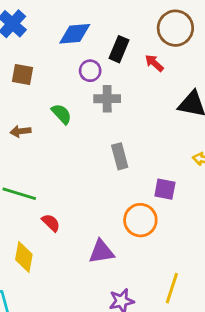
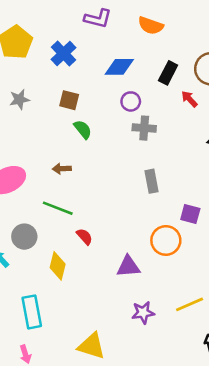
black rectangle: (119, 49) -> (168, 73), moved
green semicircle: (61, 114) -> (83, 129), moved
brown arrow: (20, 131) -> (62, 169), moved
yellow line: (172, 288) -> (190, 304), turned 44

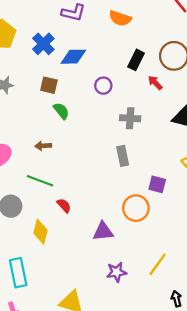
blue diamond: (119, 67) -> (73, 57), moved
gray cross: (144, 128) -> (130, 118), moved
yellow line: (190, 304) -> (158, 264), turned -30

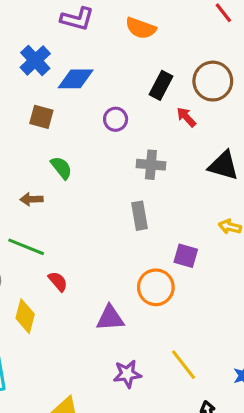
green semicircle: (61, 111) -> (61, 168), moved
yellow line: (158, 264) -> (184, 365), turned -75

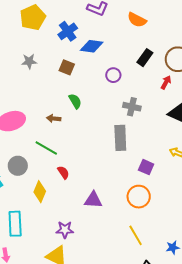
red arrow: (186, 117) -> (166, 82), moved, turned 64
gray rectangle: (139, 216) -> (120, 138), size x1.4
orange circle: (156, 287) -> (139, 197), moved
purple star: (127, 374) -> (65, 230), moved

